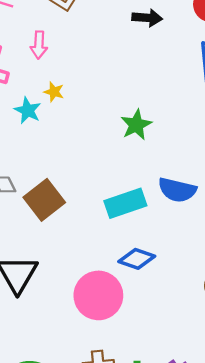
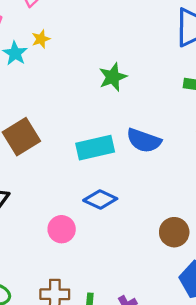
yellow star: (54, 92) -> (41, 39), turned 30
pink circle: (98, 295) -> (62, 229), size x0.6

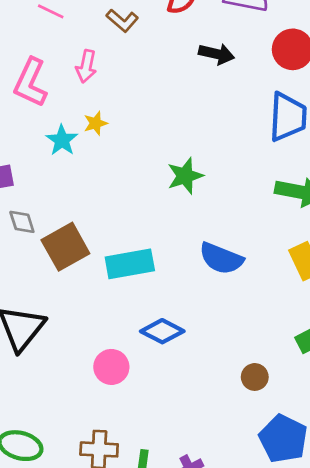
cyan rectangle: (95, 148) -> (130, 264), moved
brown circle: (174, 232) -> (255, 377), size x0.7

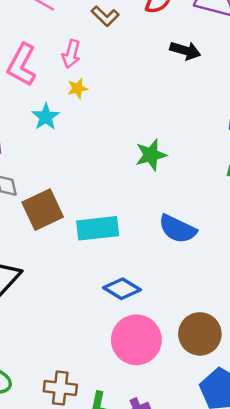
yellow star: (96, 123) -> (78, 88), moved
pink circle: (111, 367) -> (136, 340), moved, size x1.6
brown circle: (255, 377) -> (200, 334), size x1.8

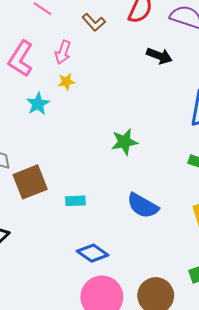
cyan rectangle: (98, 228) -> (75, 201), size x0.6

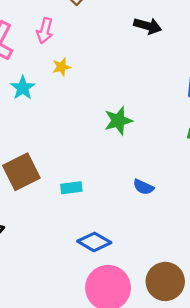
yellow star: (66, 82) -> (61, 67), moved
blue semicircle: (143, 206) -> (143, 187), size x0.6

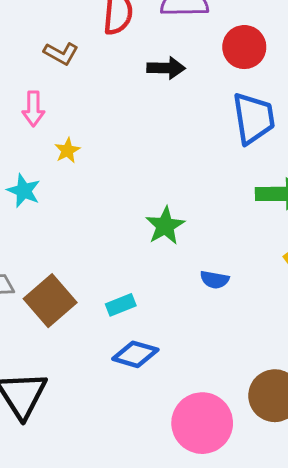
green star: (118, 121) -> (165, 226), moved
blue diamond: (94, 242) -> (135, 354), moved

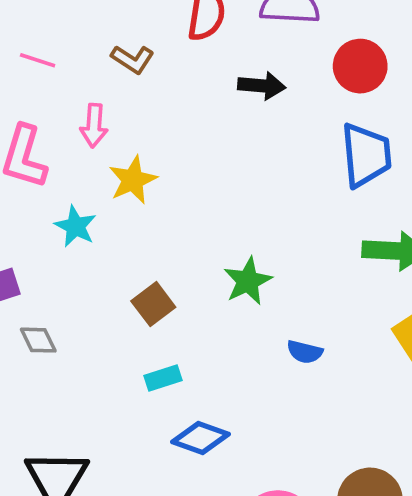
yellow star: (67, 150) -> (133, 180), size x1.5
brown square: (50, 301) -> (153, 304), moved, size x0.7
cyan rectangle: (121, 305) -> (163, 378), moved

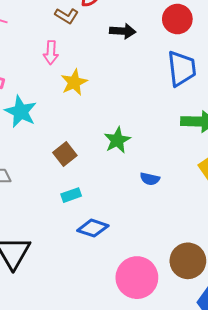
brown L-shape: (133, 59) -> (67, 16), moved
pink arrow: (94, 126) -> (51, 53), moved
yellow star: (133, 180) -> (74, 82), moved
cyan star: (75, 226) -> (21, 112), size x1.4

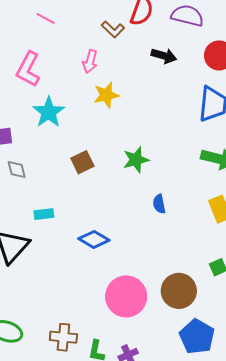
blue semicircle: (150, 179) -> (159, 204), turned 54
cyan rectangle: (71, 195) -> (44, 214), moved

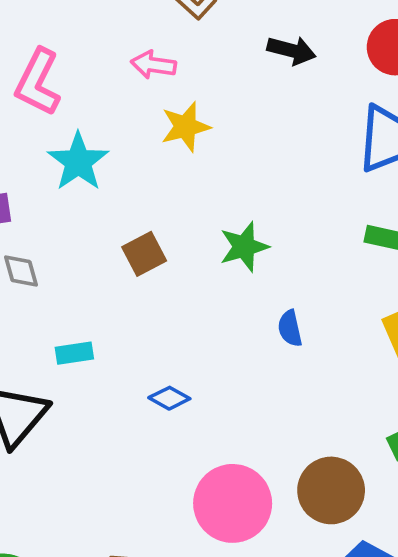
pink arrow: (90, 61) -> (153, 65), turned 85
blue diamond: (94, 239) -> (169, 398), size x0.7

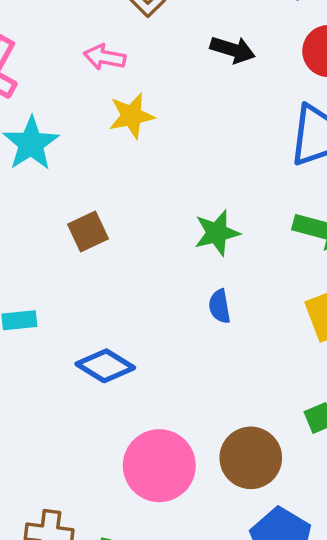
green star: (244, 247) -> (217, 233), moved
blue diamond: (169, 398) -> (105, 366), size x1.5

